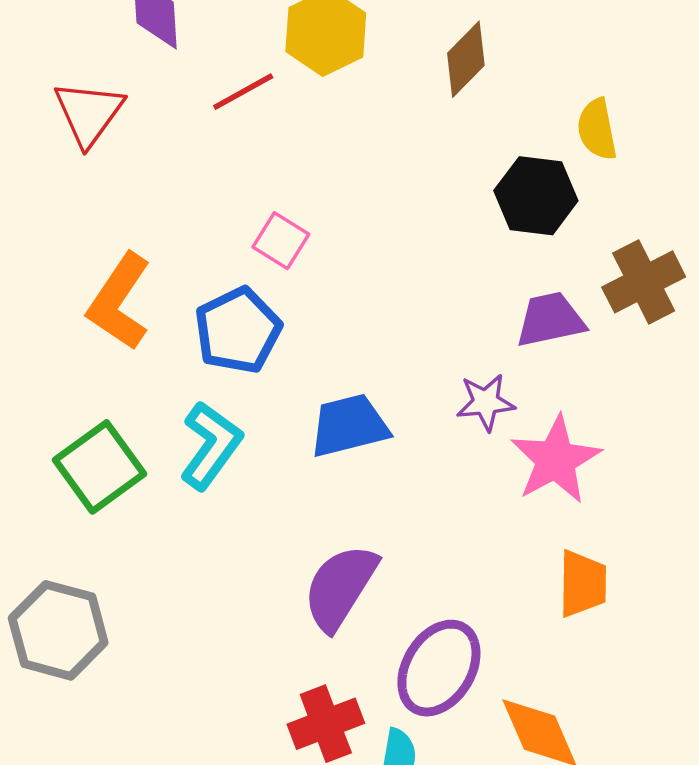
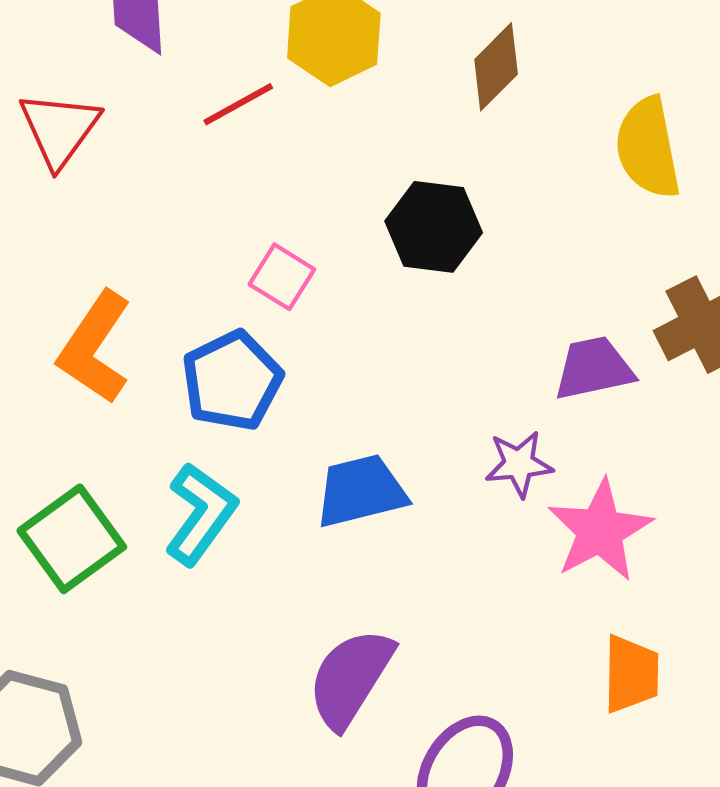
yellow semicircle: (597, 129) -> (648, 148), size x1.4
black hexagon: (536, 196) -> (434, 227), moved

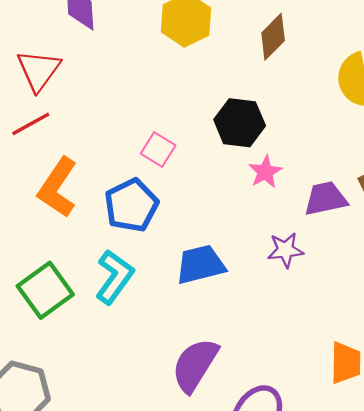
red line: (238, 104) -> (31, 124), moved
pink star: (600, 530) -> (265, 172), moved, size x0.6

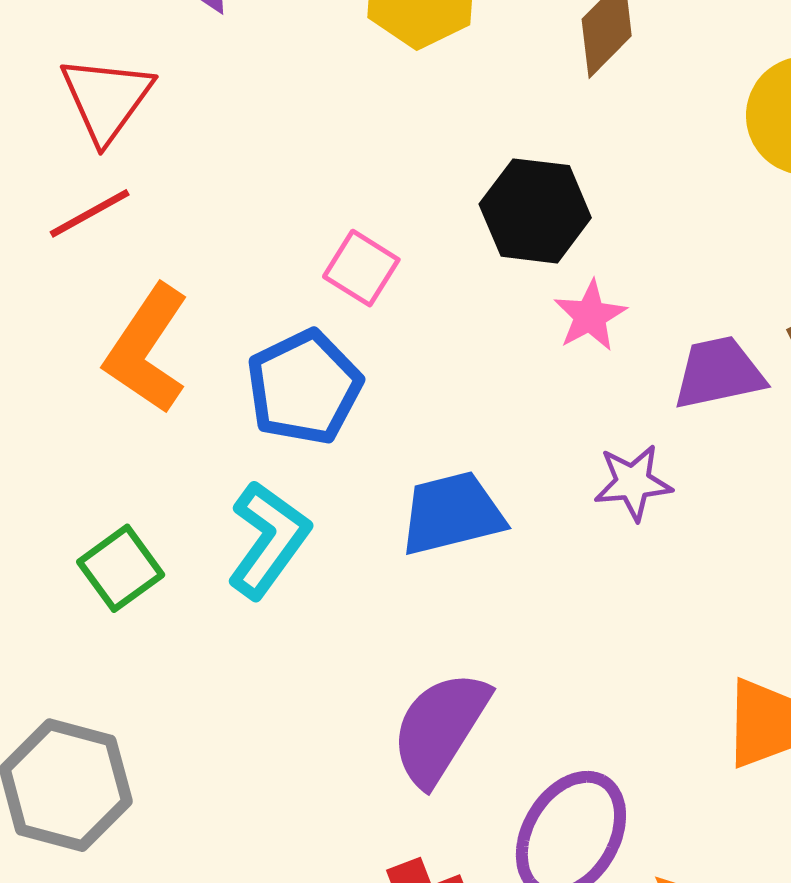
green square: (45, 290) -> (121, 568), size x0.7

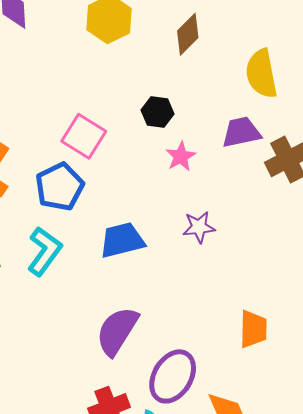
black hexagon: (535, 211) -> (157, 112), size x0.7
pink square: (361, 268) -> (84, 136), size x1.4
purple trapezoid: (719, 373) -> (241, 132), moved

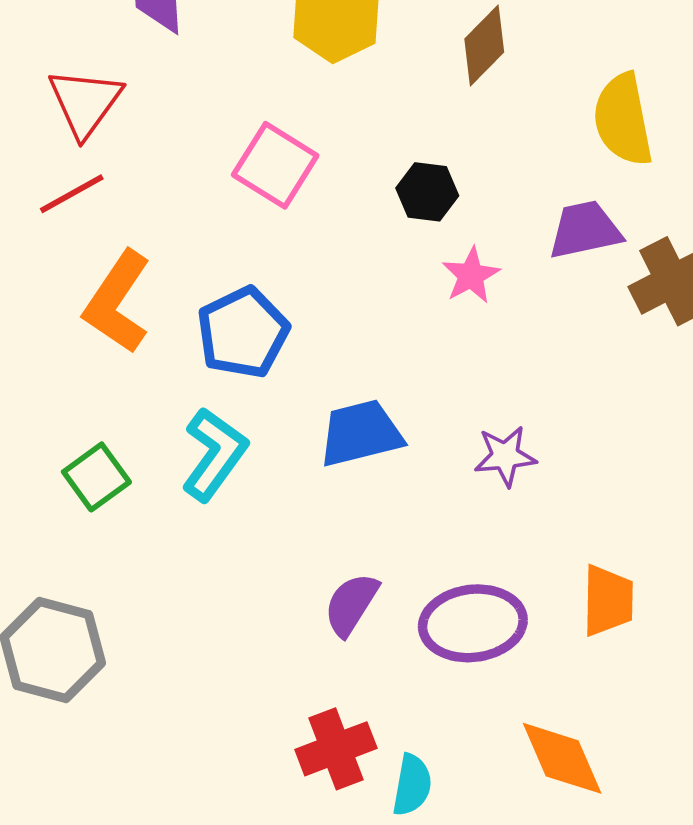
pink square: (84, 136) -> (275, 165), moved
purple star: (199, 227) -> (505, 456), moved
purple semicircle: (117, 331) -> (351, 604), size x0.7
purple ellipse: (173, 376) -> (473, 623), moved, turned 52

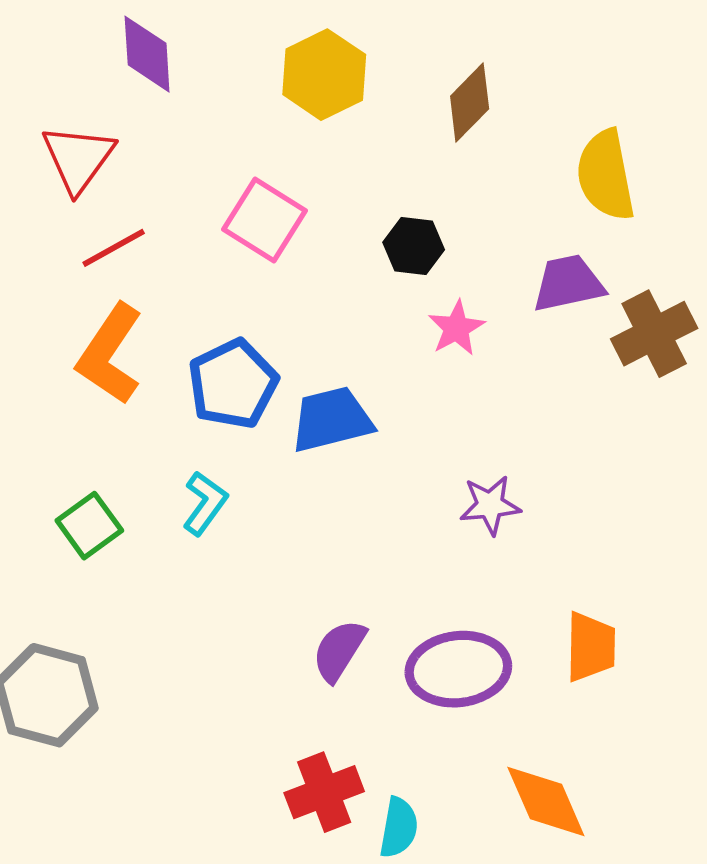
red line: (72, 194) -> (114, 248), moved
blue trapezoid: (361, 433) -> (332, 419), moved
cyan L-shape: (214, 454) -> (205, 503), size x0.7

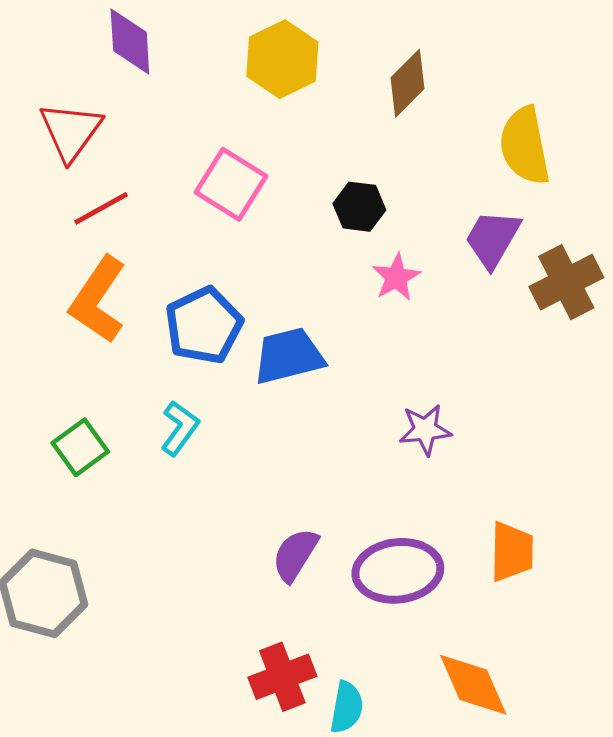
purple trapezoid: (568, 283) -> (493, 239), turned -48

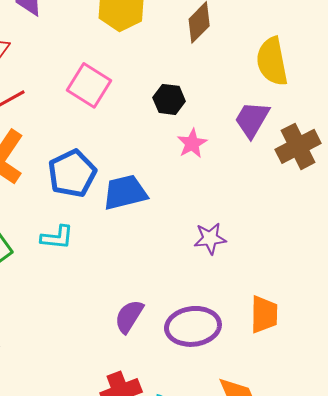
cyan L-shape: (180, 428) -> (57, 237), turned 60

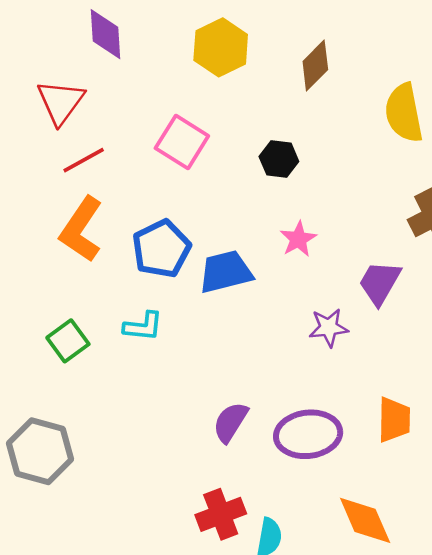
purple trapezoid: (252, 119) -> (380, 283), moved
pink star: (192, 143) -> (298, 239), moved

